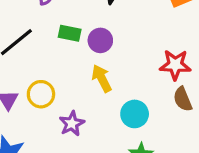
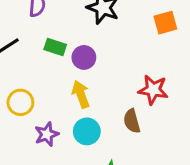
brown semicircle: (183, 99) -> (132, 121), moved
cyan circle: (135, 114) -> (87, 131), moved

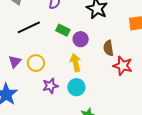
brown semicircle: (132, 121) -> (108, 48), moved

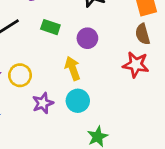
purple circle: (81, 39) -> (87, 38), moved
brown semicircle: (108, 48) -> (143, 34), moved

